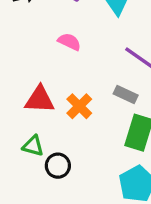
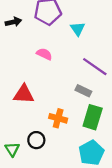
orange cross: (79, 106) -> (58, 118), moved, turned -30
green triangle: (33, 146) -> (12, 149), moved, turned 42

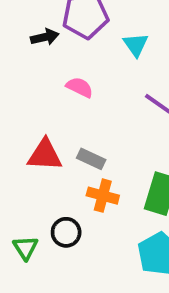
black arrow: (13, 22) -> (45, 37), moved
gray rectangle: (83, 91) -> (91, 159), moved

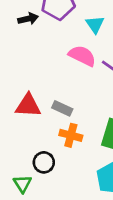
pink semicircle: (80, 87) -> (82, 56), moved, size x1.4
green triangle: (25, 248) -> (22, 184), moved

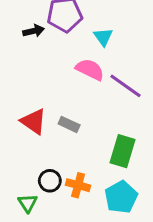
red triangle: (28, 105) -> (34, 121), turned 32
orange cross: (71, 135) -> (78, 185), moved

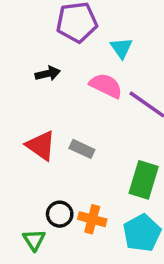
black arrow: (34, 31) -> (48, 74), moved

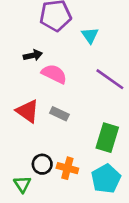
pink semicircle: (106, 86) -> (54, 74), moved

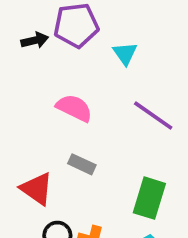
black arrow: (33, 55) -> (35, 40), moved
red triangle: (28, 111) -> (37, 189), moved

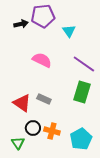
gray rectangle: (82, 164) -> (44, 99), moved
green rectangle: (149, 198) -> (82, 92), moved

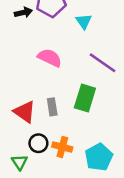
green rectangle: (82, 92) -> (85, 98), moved
gray rectangle: (44, 99) -> (52, 107), turned 56

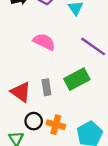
green rectangle: (85, 98) -> (77, 79), turned 45

